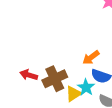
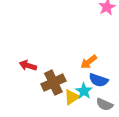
red arrow: (29, 75) -> (28, 65), moved

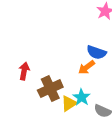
red arrow: (28, 65) -> (24, 71), turned 84
blue semicircle: (98, 80) -> (96, 52), moved

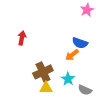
red arrow: (24, 71) -> (22, 38), moved
yellow triangle: (69, 104) -> (46, 88), moved, turned 32

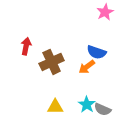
brown cross: (43, 72) -> (52, 62), moved
cyan star: (68, 79) -> (87, 105), moved

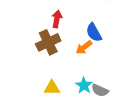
red arrow: (26, 46) -> (57, 19), moved
blue semicircle: (96, 52) -> (94, 32), turned 42

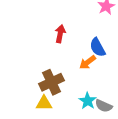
brown cross: (48, 42) -> (51, 82), moved
yellow triangle: (52, 88) -> (44, 103), moved

